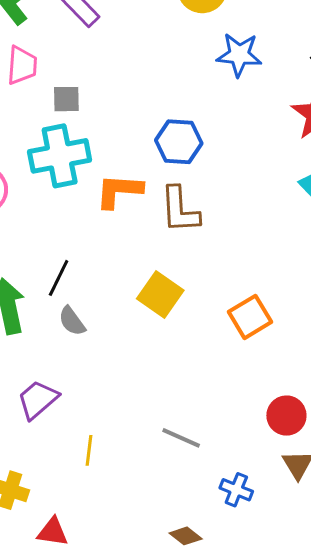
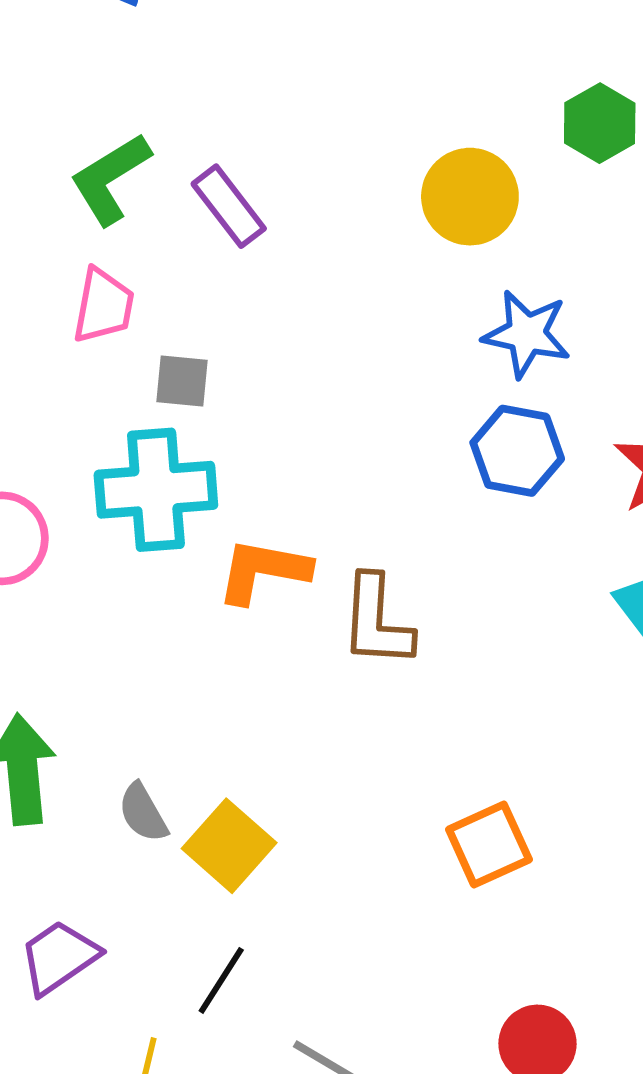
blue hexagon: (179, 142) -> (517, 451), moved
black line: (59, 278) -> (221, 980), moved
yellow square: (160, 295) -> (229, 846), moved

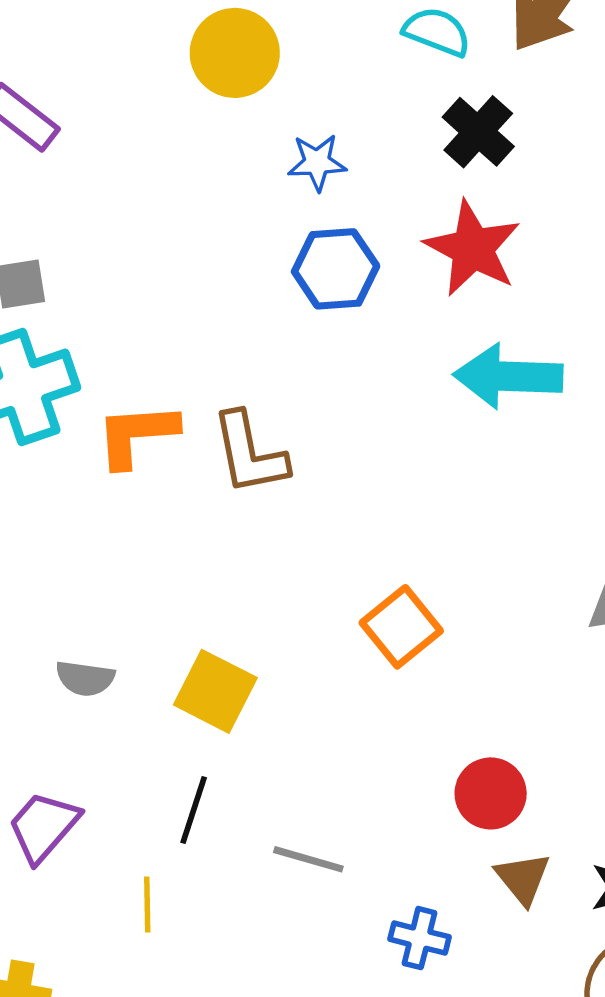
blue star: (527, 334) -> (317, 162), size x0.7
gray semicircle: (143, 813) -> (85, 678), turned -38
yellow square: (229, 846) -> (215, 691), moved

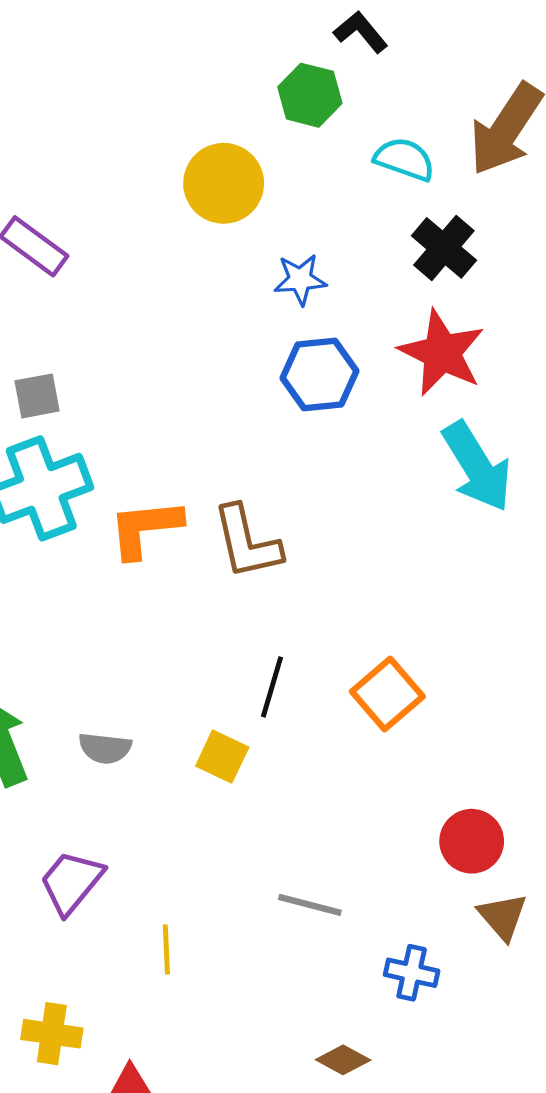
cyan arrow: (508, 376) -> (477, 467), turned -122
yellow square: (215, 691) -> (222, 757), size x0.7
black line: (194, 810) -> (272, 687), moved

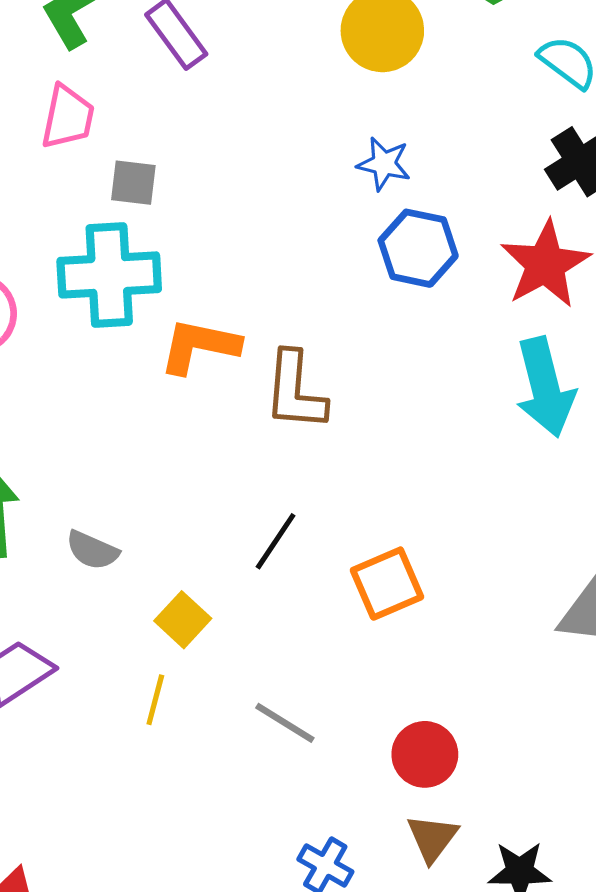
blue star: (300, 279) -> (384, 164), moved
yellow square: (222, 757) -> (183, 620), moved
gray line: (310, 905) -> (285, 723), moved
yellow line: (166, 949) -> (155, 700), moved

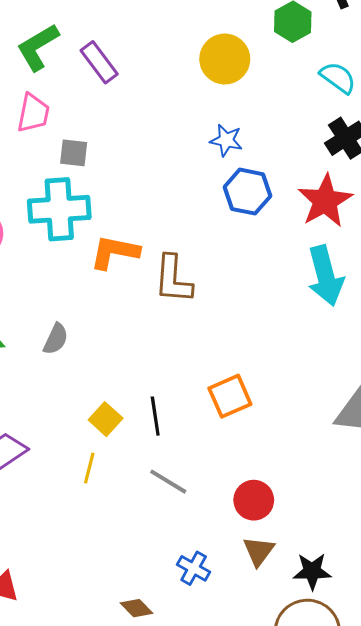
black line: (276, 541) -> (155, 416), moved, turned -42
gray semicircle: (92, 550) -> (56, 339), moved, turned -88

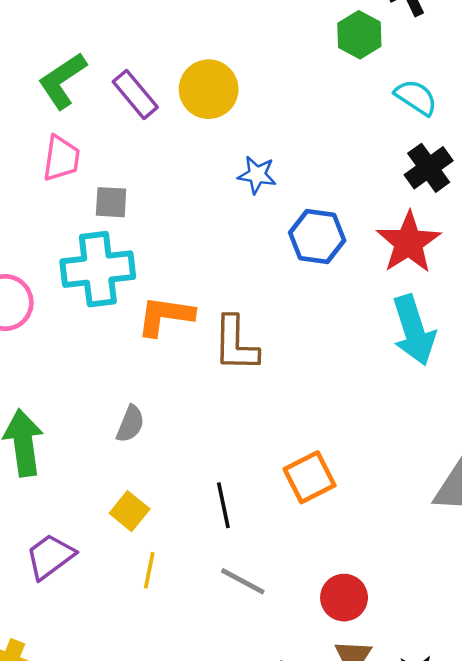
yellow circle: (225, 59) -> (209, 89), moved
blue star: (226, 140) -> (257, 175), moved
gray semicircle: (56, 339) -> (130, 424), moved
yellow square: (106, 419) -> (130, 511), moved

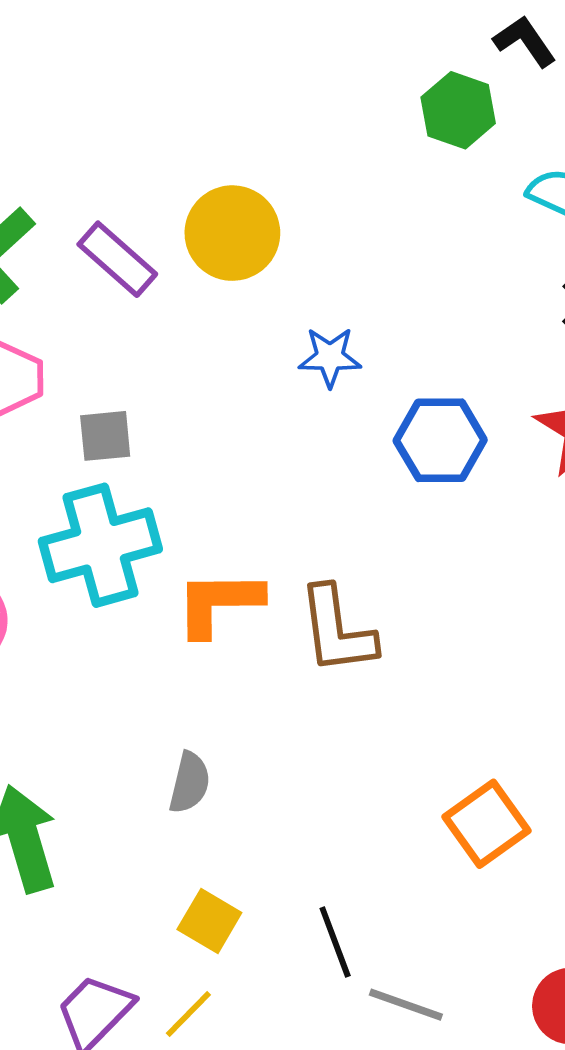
black line: (223, 505) -> (335, 942), moved
yellow line: (149, 570) -> (188, 1014), moved, turned 42

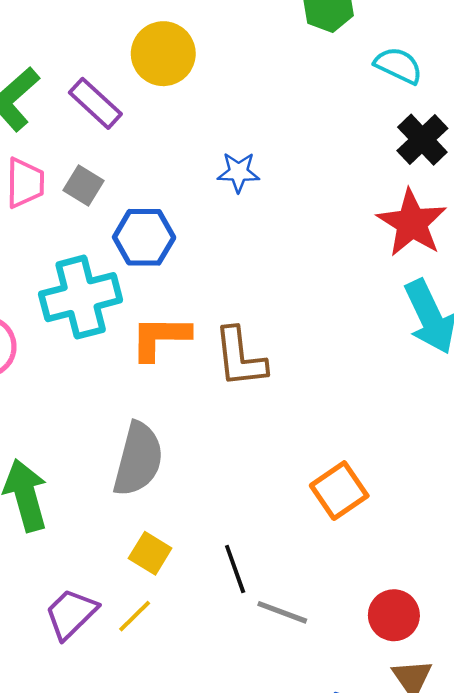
yellow circle: (232, 233) -> (163, 54), moved
gray square: (105, 436) -> (83, 185), moved, turned 36
blue hexagon: (440, 440) -> (144, 237), moved
gray semicircle: (190, 783) -> (138, 459), size x1.8

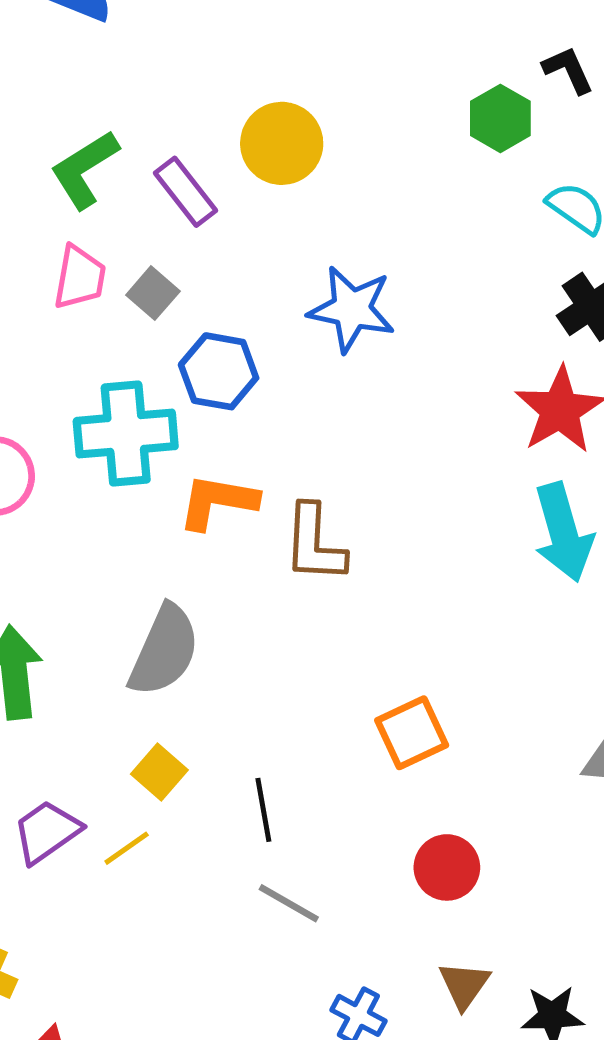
blue star: (238, 172) -> (352, 309), size x1.6
gray line: (282, 612) -> (289, 903), moved
red circle: (394, 615) -> (447, 867), moved

